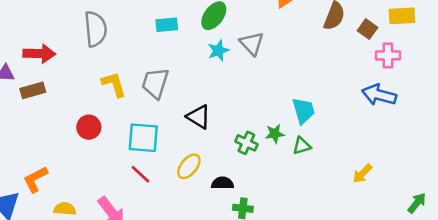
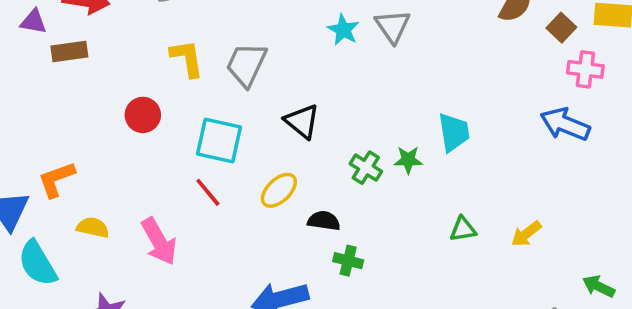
cyan star: (218, 50) -> (343, 30), turned -30
green triangle: (302, 146) -> (463, 229), moved
green arrow: (417, 203) -> (599, 286), turned -110

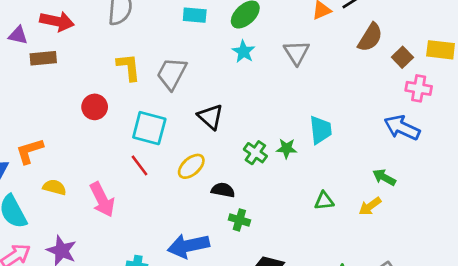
gray triangle: (393, 26) -> (297, 53), moved
green arrow: (599, 286) -> (384, 177), moved

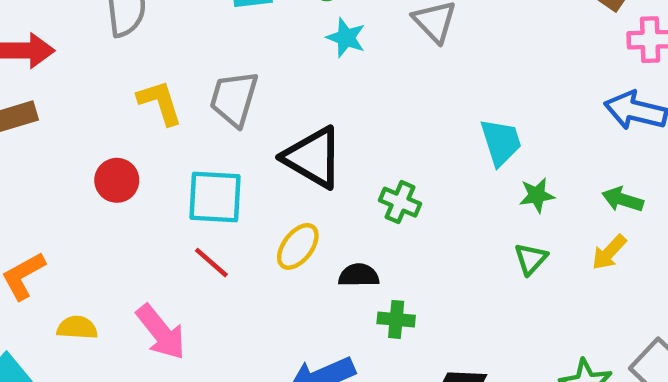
black triangle: (210, 117) -> (313, 157), size x1.4
green star: (286, 148) -> (537, 195), moved
green triangle: (324, 201) -> (531, 259), turned -30

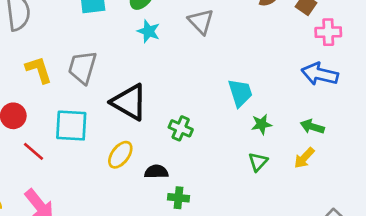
red line: (211, 263) -> (34, 151), moved

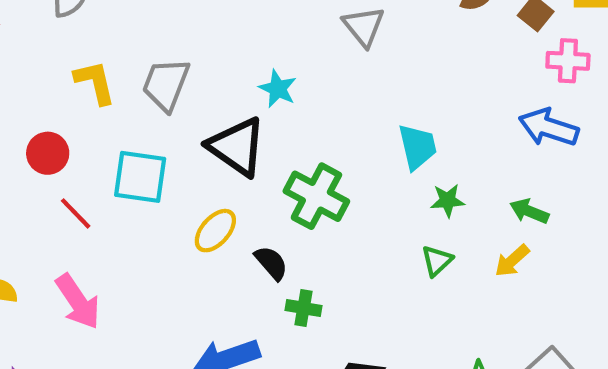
cyan star: (149, 31) -> (278, 89), moved
green cross: (181, 128) -> (316, 196), size x1.6
black semicircle: (156, 172) -> (271, 263), turned 45

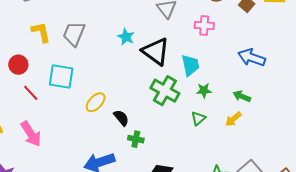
pink cross: (568, 61) -> (204, 25), moved
black triangle: (237, 147) -> (156, 51), moved
green cross: (316, 196) -> (165, 91), moved

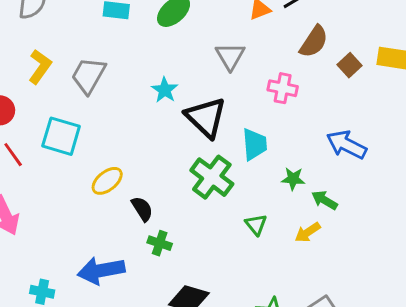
yellow L-shape: (41, 32) -> (40, 67), turned 40
green star: (204, 91) -> (293, 179), moved
green triangle: (198, 118) -> (256, 224), turned -35

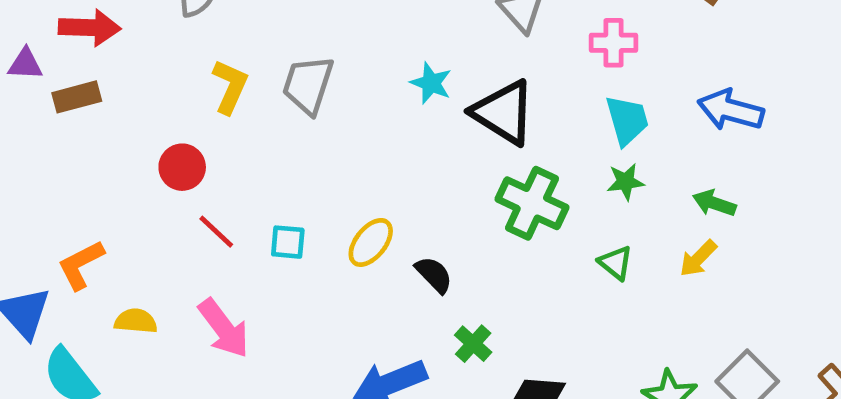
cyan square: (61, 136) -> (288, 242), moved, size x0.6
cyan trapezoid: (255, 144) -> (627, 120), moved
green star: (293, 179) -> (626, 182), moved
green cross: (160, 243) -> (473, 344), moved, turned 35

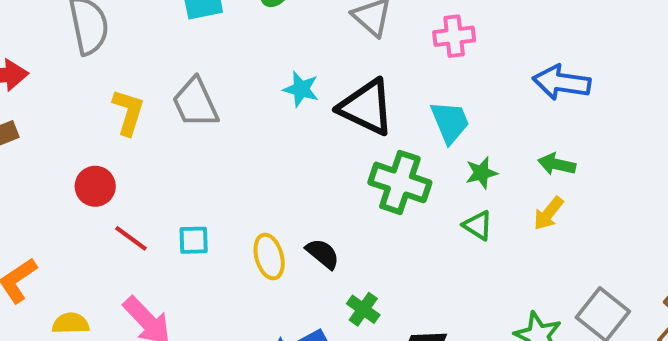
gray trapezoid: (308, 85) -> (195, 103), turned -36
cyan trapezoid: (627, 120) -> (450, 122), moved
green star: (626, 182) -> (481, 173), moved
yellow ellipse: (371, 242) -> (269, 257), moved, turned -48

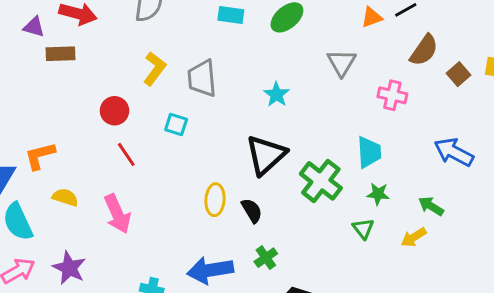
black triangle: (366, 107) -> (266, 155), moved, turned 33
cyan square: (194, 240) -> (176, 124), moved

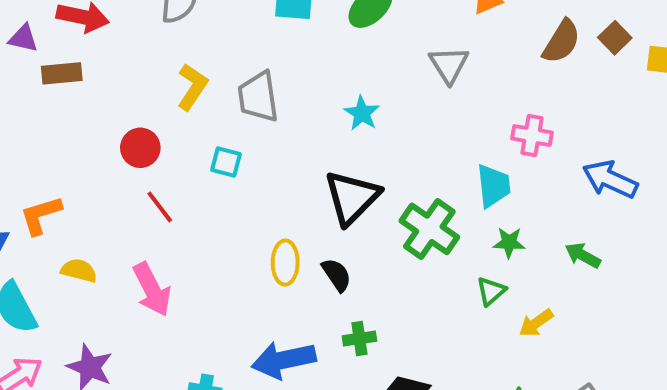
brown square: (458, 74) -> (615, 38), moved
pink cross: (392, 95) -> (532, 136), moved
green triangle: (363, 228) -> (491, 291), turned 30
yellow arrow: (414, 237) -> (536, 323), moved
green cross: (266, 258) -> (359, 338), turned 30

